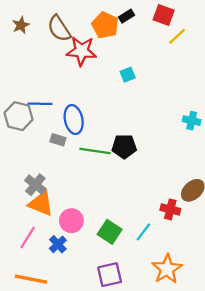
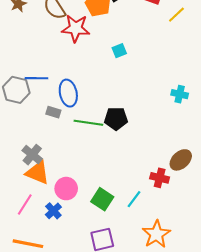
yellow line: (177, 36) -> (176, 15), moved

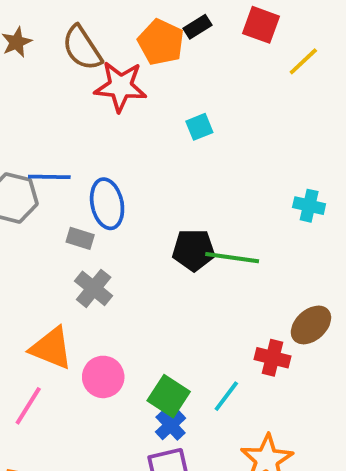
green line: (88, 123) -> (232, 258), moved
gray cross: (32, 155) -> (94, 288), moved
blue cross: (53, 211) -> (171, 425), moved

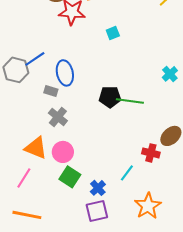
blue line: (49, 177) -> (35, 59), turned -35
cyan cross: (309, 206) -> (170, 74), turned 35
pink circle: (103, 377) -> (63, 152), moved
green square: (169, 396) -> (70, 177), moved

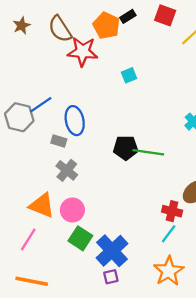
cyan line: (127, 173) -> (169, 234), moved
blue cross: (98, 188) -> (112, 251), size x1.8
purple square: (97, 211) -> (111, 277), size x0.6

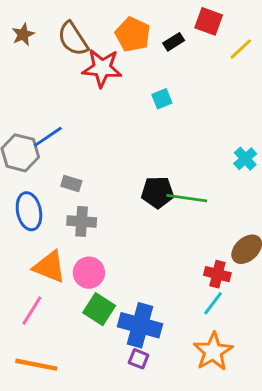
black rectangle: (128, 16) -> (174, 42), moved
blue ellipse: (75, 121) -> (29, 211), moved
gray cross: (67, 170) -> (82, 221), turned -35
blue cross: (112, 251) -> (140, 325), turned -32
purple square: (111, 277) -> (139, 359), turned 35

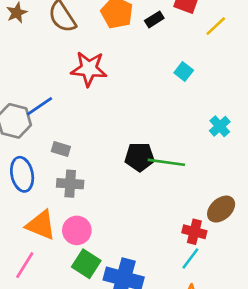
red star: (102, 68) -> (89, 69), moved
cyan square: (162, 99) -> (184, 71), moved, turned -30

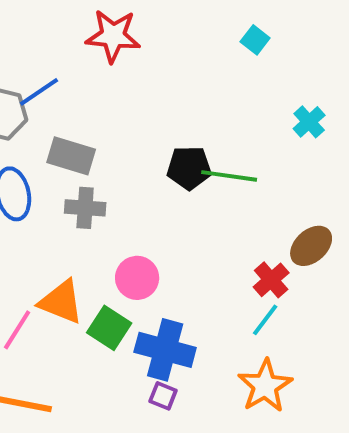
gray rectangle: (61, 149) -> (71, 156), size x1.6
orange triangle: (41, 225) -> (61, 302), moved
pink circle: (77, 230) -> (137, 278), moved
red cross: (194, 232) -> (271, 280), turned 35

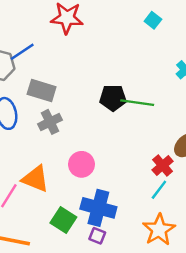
gray cross: (85, 208) -> (50, 122), turned -30
green square: (109, 328) -> (63, 220), moved

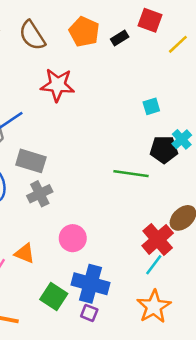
cyan square: (153, 20) -> (151, 106), moved, turned 35
black pentagon: (113, 98) -> (164, 149), moved
red cross: (163, 166) -> (158, 239), size x1.4
orange triangle: (36, 179) -> (25, 253), size x0.7

